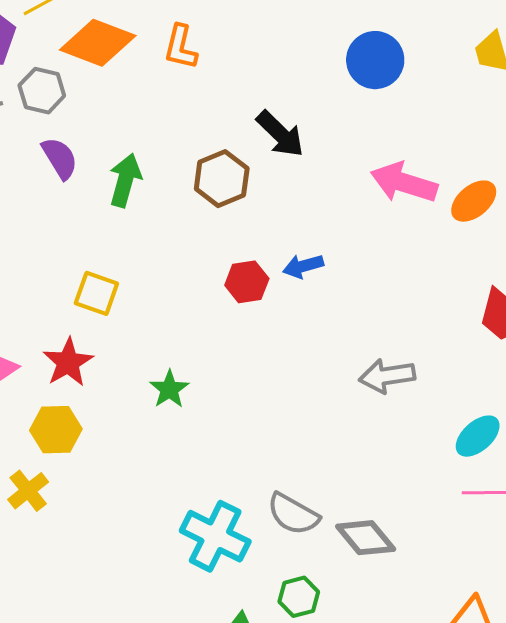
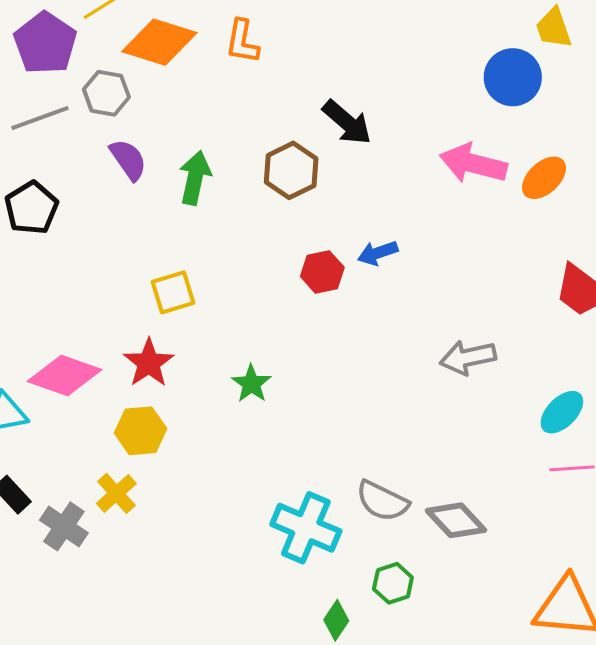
blue circle: (375, 60) -> (513, 77), moved
yellow square: (96, 293) -> (173, 292), turned -33

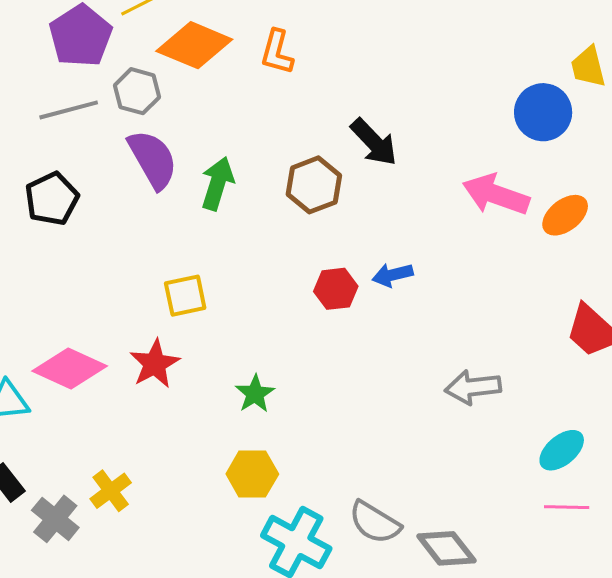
purple semicircle: (128, 160) -> (153, 159), size x1.4
yellow hexagon: (141, 431) -> (252, 474), moved

